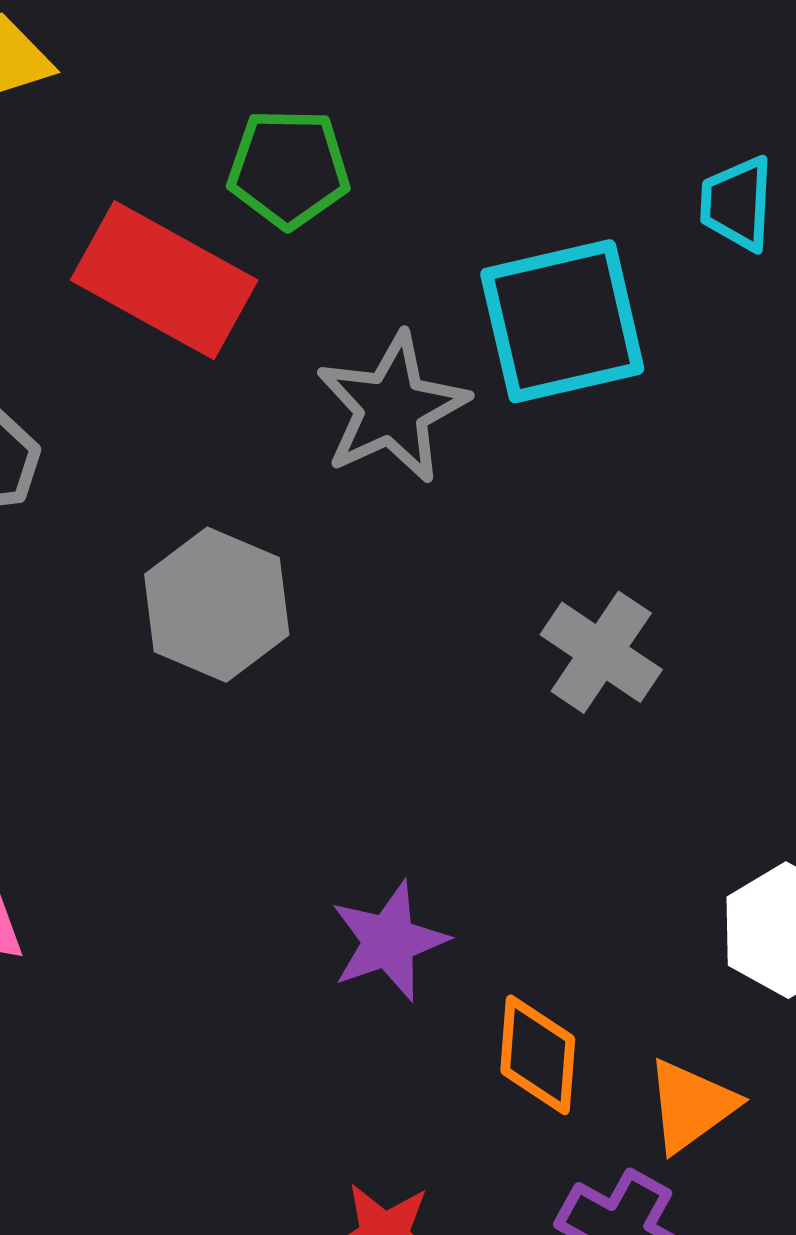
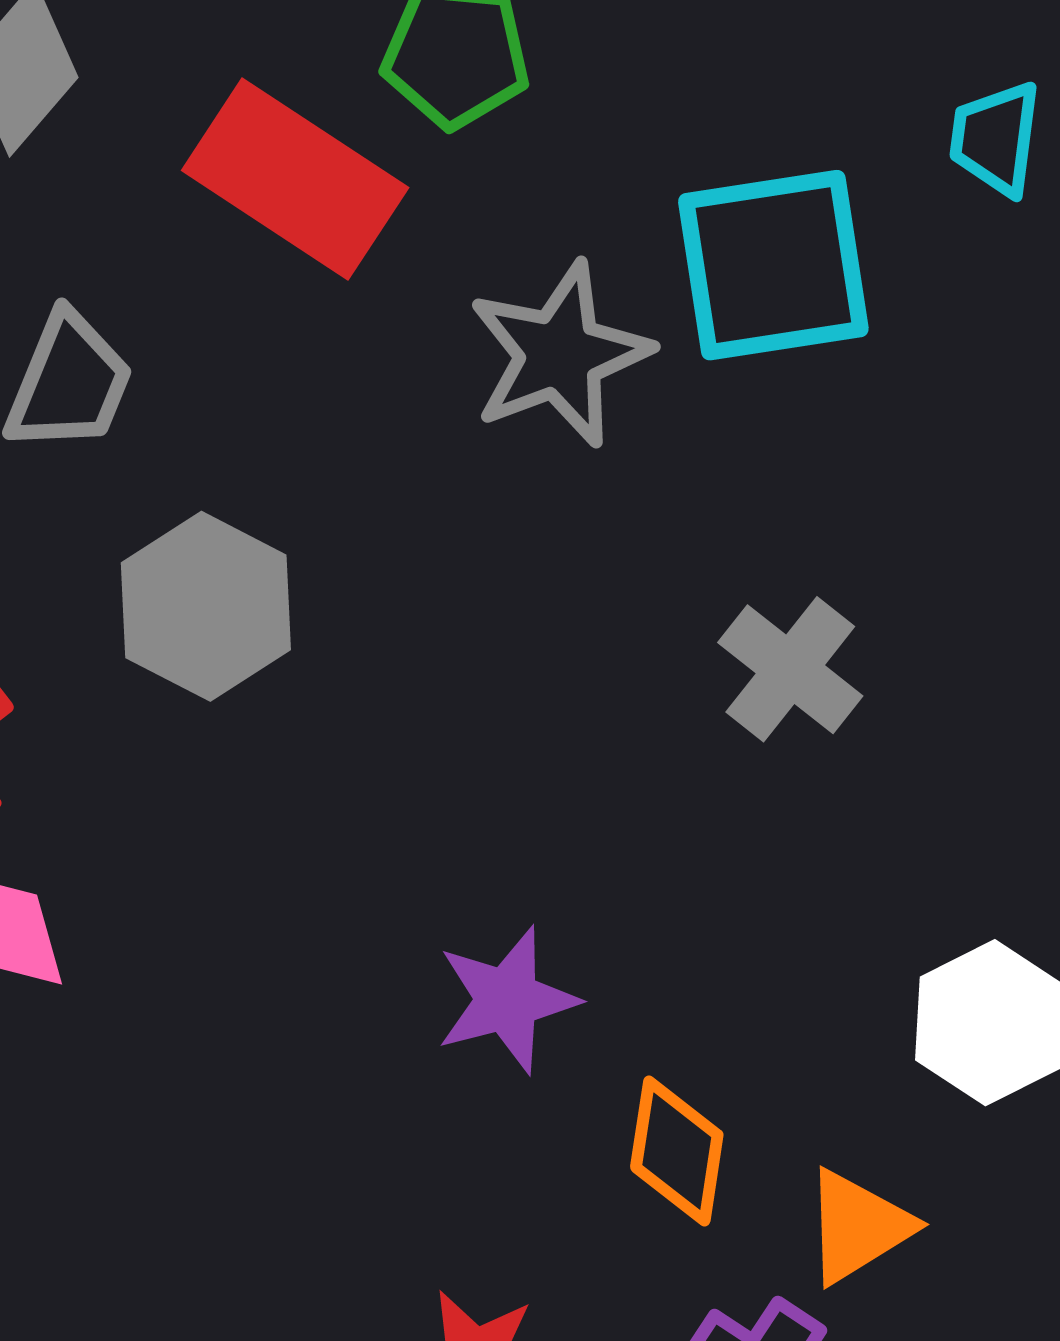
gray hexagon: (217, 605) -> (206, 606), moved

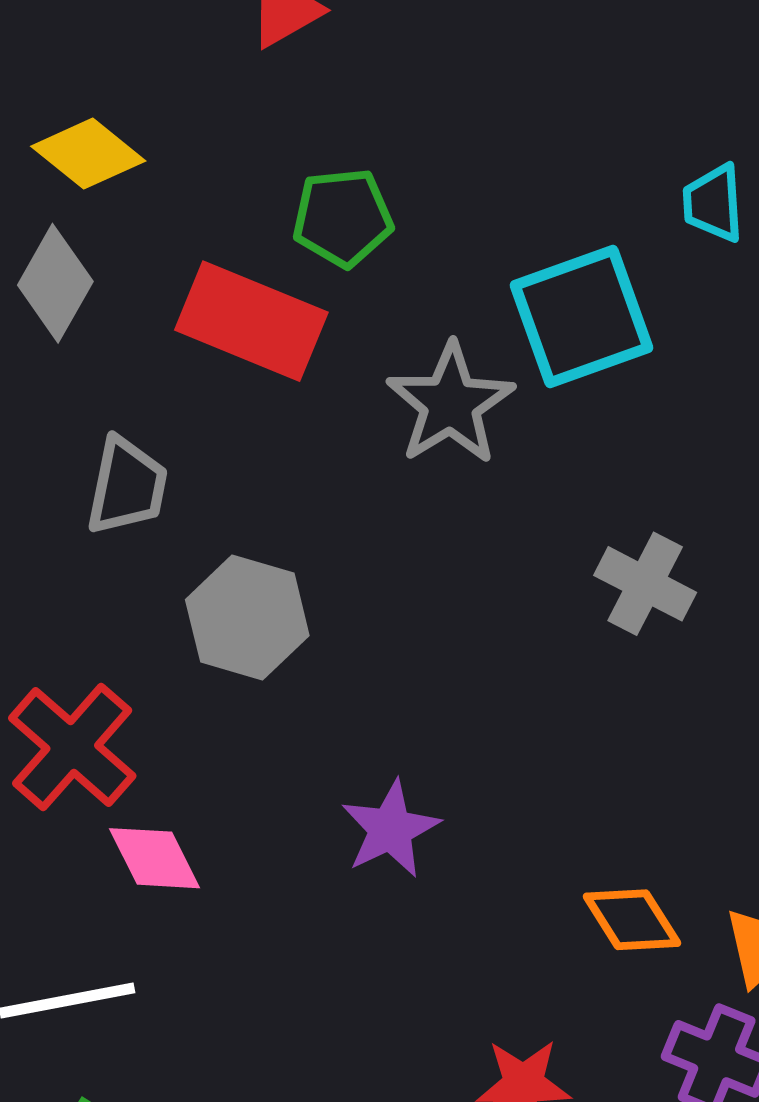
purple star: (507, 1000) -> (390, 829), moved
orange diamond: (677, 1151) -> (632, 920), turned -30

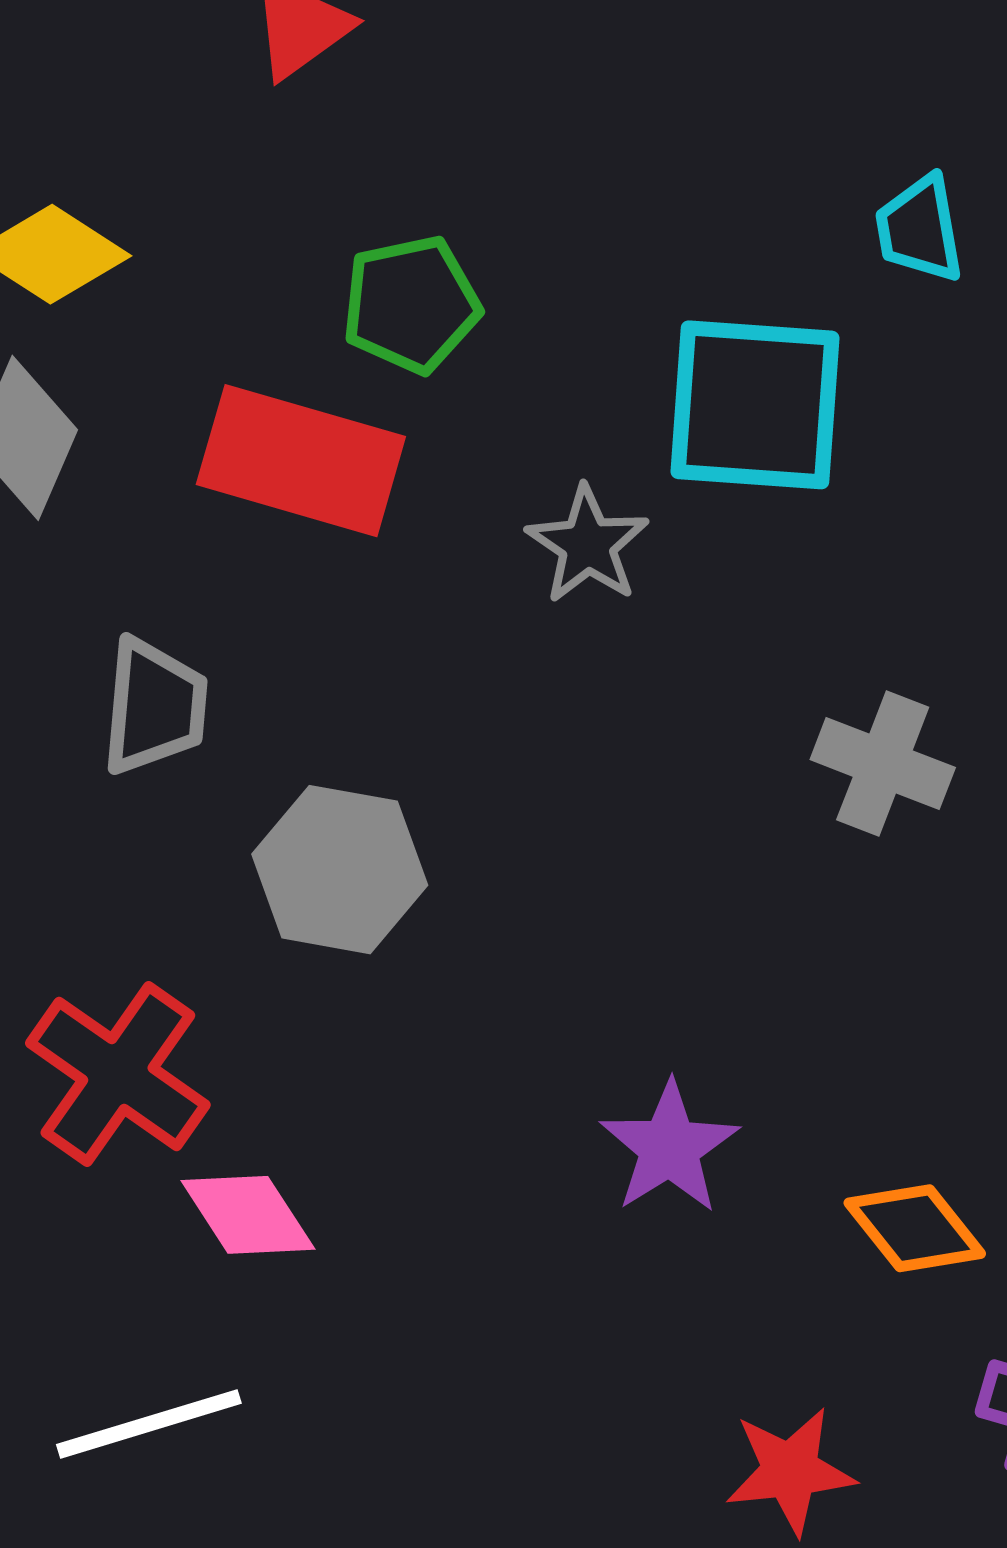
cyan square: (581, 316) -> (755, 405), turned 30
gray star: (450, 404) -> (588, 545), size x0.7
purple star: (390, 829) -> (669, 1148), moved

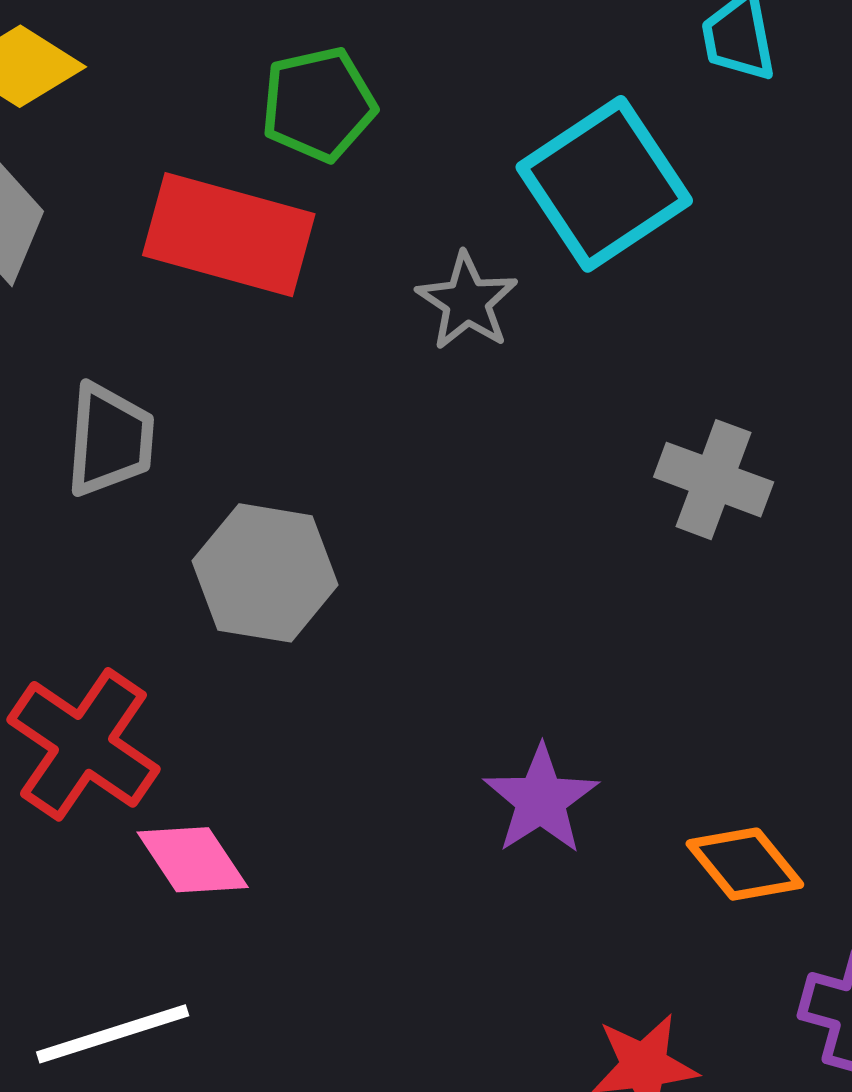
cyan square: (755, 405) -> (604, 184), turned -37

